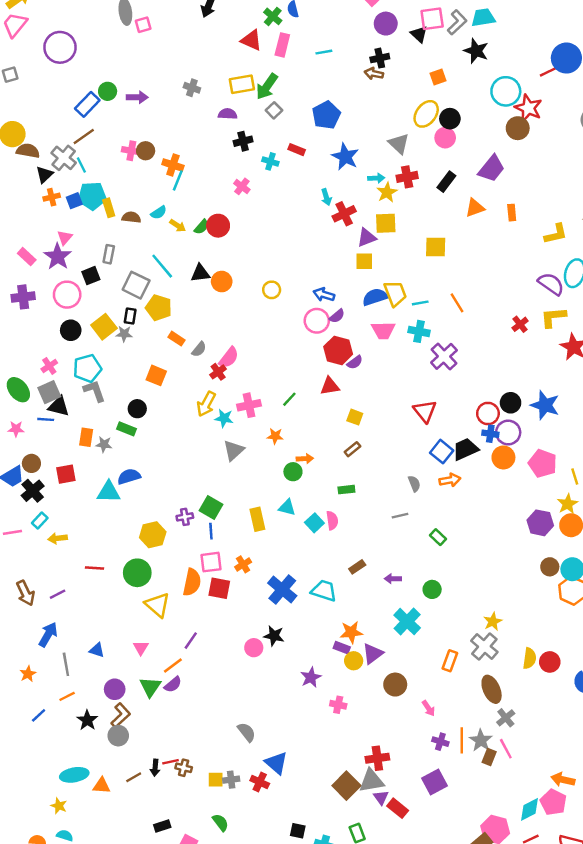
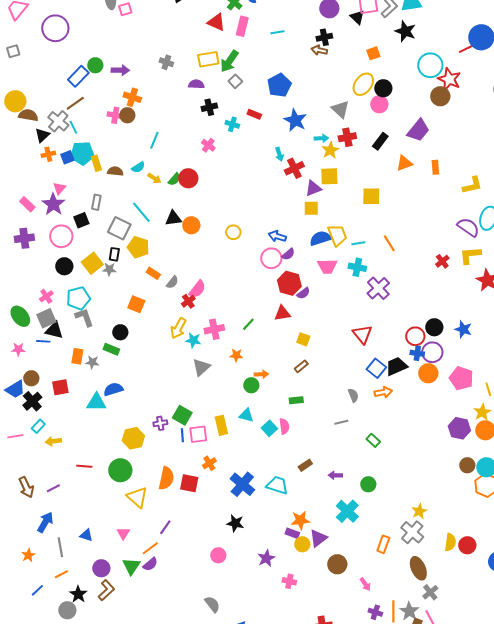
orange cross: (173, 165) -> (132, 97), moved
blue star: (545, 405) -> (463, 329), size x0.7
pink square: (211, 562) -> (198, 434), moved
pink circle: (254, 648) -> (218, 555), moved
gray circle: (118, 736) -> (67, 610), moved

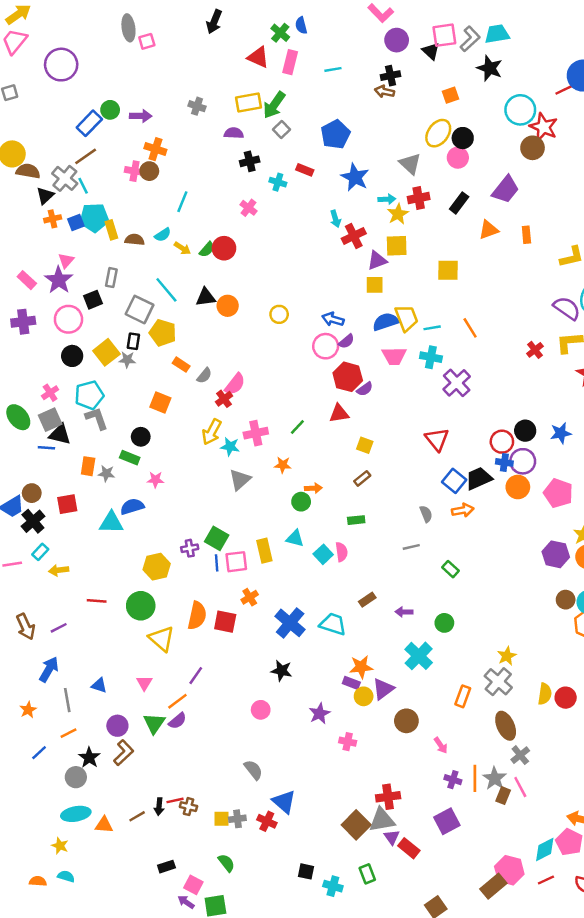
blue star: (463, 329) -> (561, 433), turned -30
pink star: (18, 349) -> (155, 480), moved

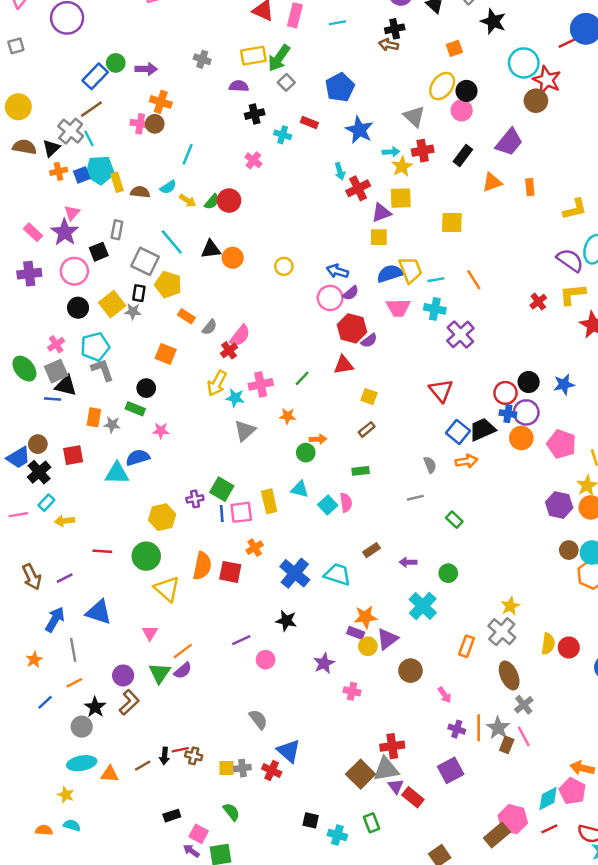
brown semicircle: (28, 171) -> (24, 147), moved
purple line: (196, 676) -> (241, 640), moved, turned 30
blue triangle: (99, 685) -> (99, 612), moved, size x1.6

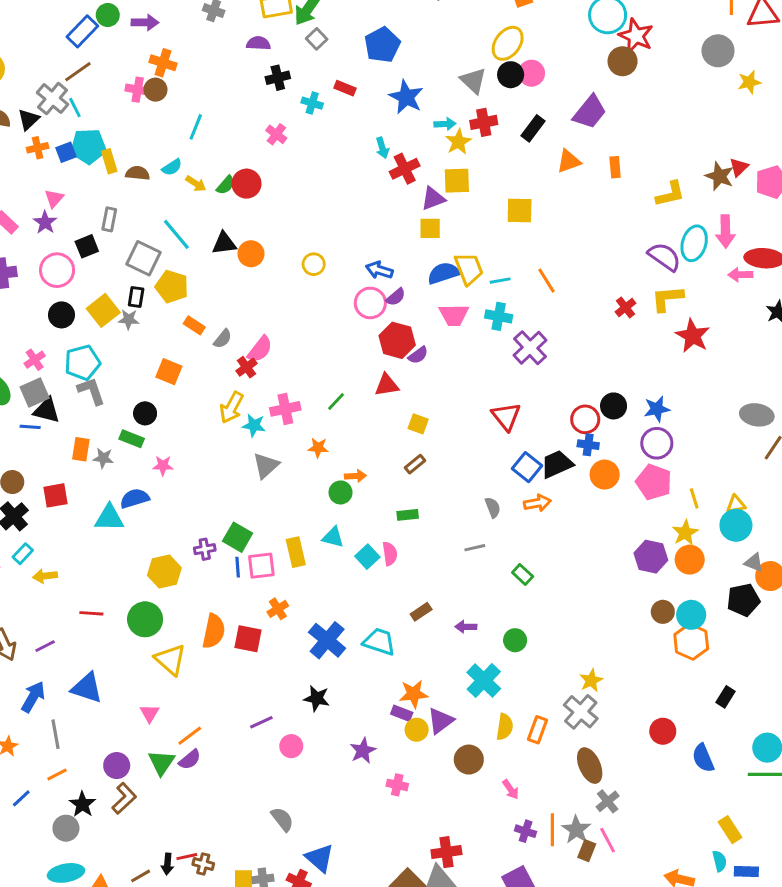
black circle: (466, 91) -> (511, 75), moved
purple star: (65, 232) -> (45, 222), size x0.7
purple circle: (526, 412) -> (657, 443), moved
yellow semicircle: (548, 644) -> (505, 727), moved

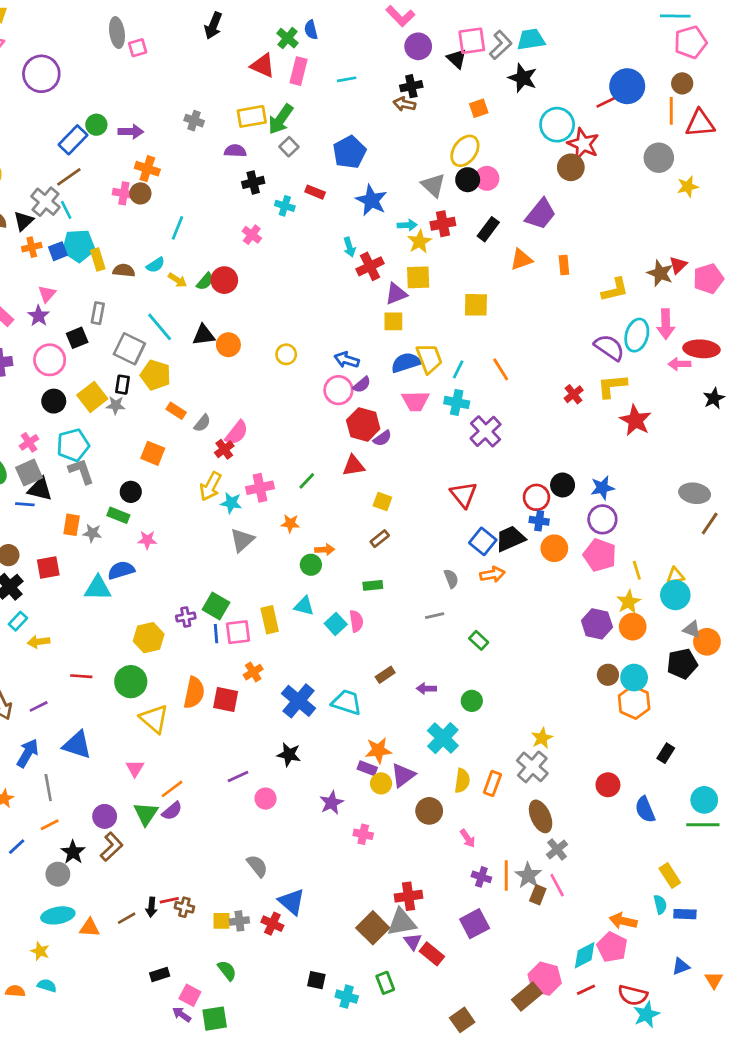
cyan line: (500, 281) -> (458, 369), turned -54

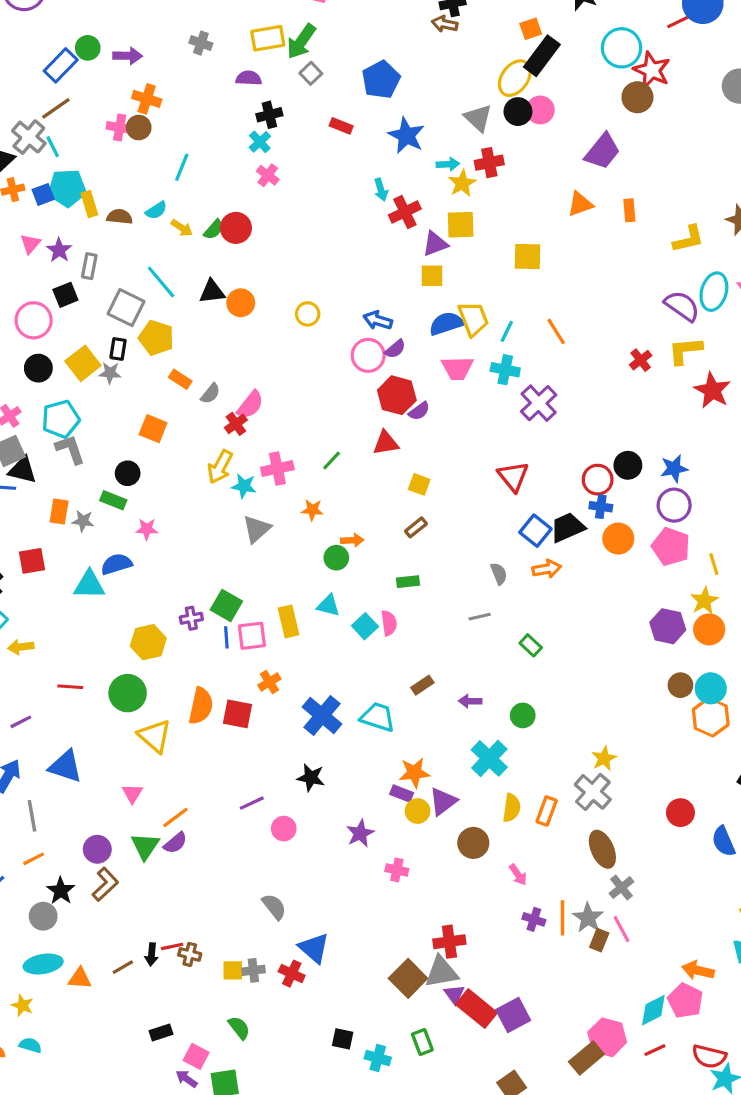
cyan cross: (285, 206) -> (260, 142), moved, turned 30
black rectangle: (488, 229) -> (542, 56), moved, size x1.4
purple star: (39, 316) -> (59, 250), moved
purple square: (475, 924) -> (513, 1015), moved
red rectangle: (432, 954) -> (477, 1009), size x1.4

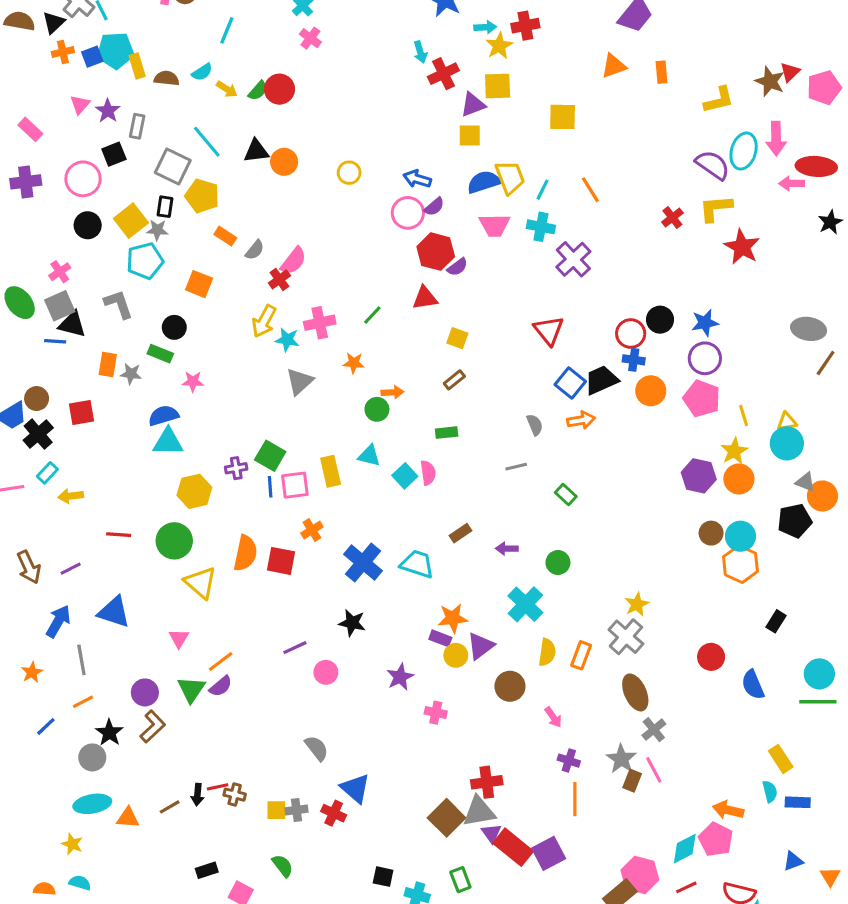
cyan pentagon: (61, 419) -> (145, 261), moved
cyan triangle: (89, 585) -> (168, 442), moved
orange line: (563, 918) -> (575, 799), moved

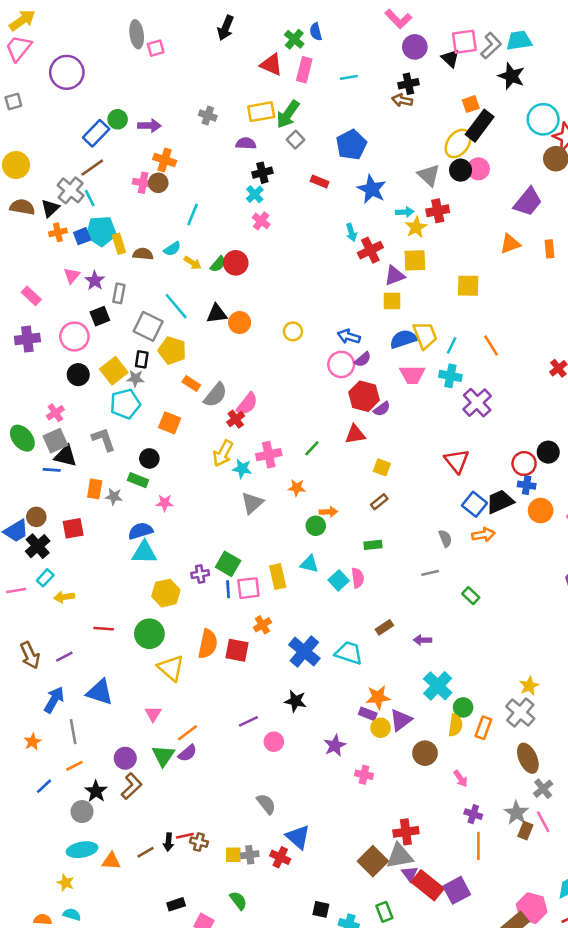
gray semicircle: (255, 250) -> (215, 395), size x1.5
green circle: (558, 563) -> (463, 707), moved

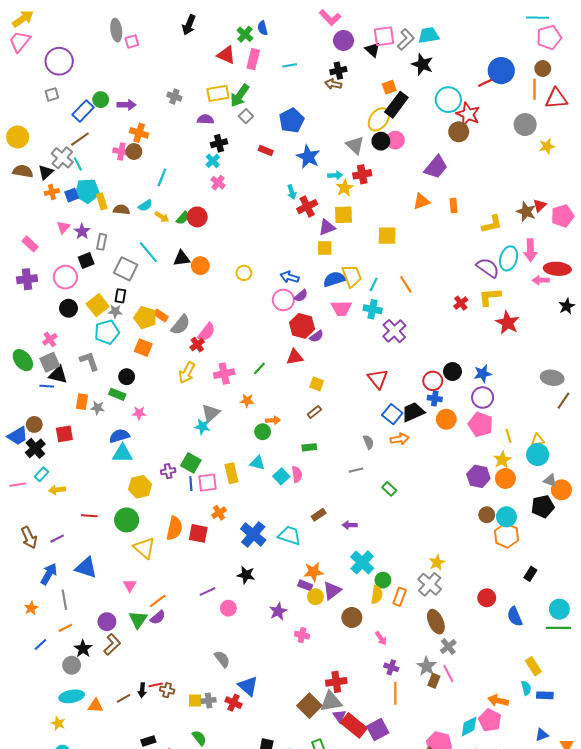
gray square: (13, 102) -> (52, 94), moved
yellow pentagon: (172, 350) -> (145, 318), moved
cyan star: (242, 469) -> (202, 427), moved

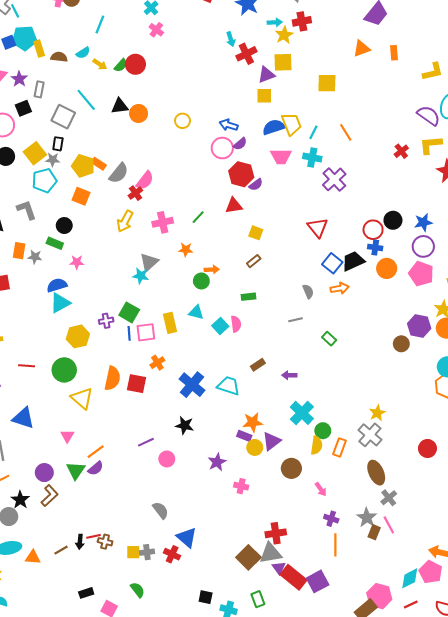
cyan triangle: (122, 454) -> (60, 303), turned -30
brown circle: (487, 515) -> (401, 344), moved

